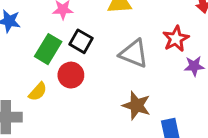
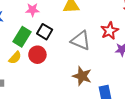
yellow semicircle: (38, 92) -> (15, 58), moved

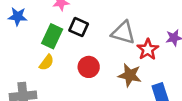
red star: (110, 31) -> (148, 49), moved
red circle: (37, 55) -> (89, 67), moved

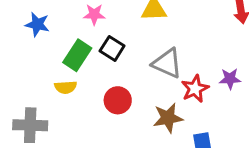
yellow semicircle: (47, 62) -> (66, 87), turned 42
brown star: (130, 75) -> (168, 118), turned -30

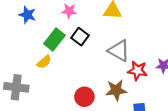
yellow semicircle: (66, 87) -> (44, 62), turned -42
red star: (195, 89) -> (138, 71), turned 30
red circle: (118, 100) -> (84, 97), moved

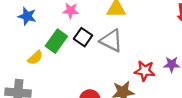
gray triangle: (119, 51) -> (111, 41), moved
yellow semicircle: (44, 62) -> (35, 58), moved

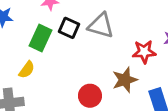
yellow semicircle: (35, 58) -> (27, 70), moved

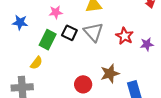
gray triangle: (101, 26) -> (93, 32), turned 30
red star: (144, 52) -> (125, 36), moved, turned 30

